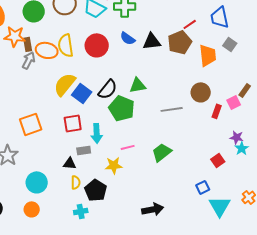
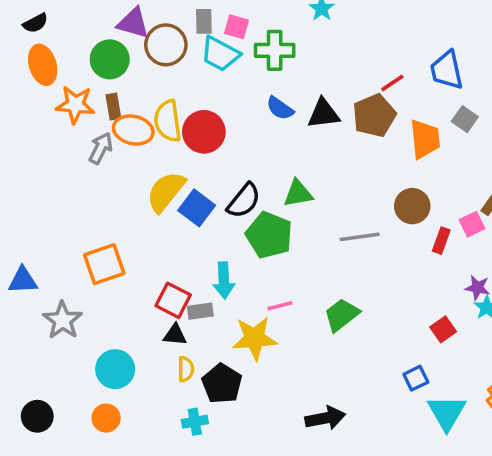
brown rectangle: (28, 44) -> (113, 106), moved
red circle: (97, 45) -> (204, 132), moved
red square: (73, 123) -> (173, 300), moved, turned 36
yellow star: (114, 165) -> (255, 338), size x1.4

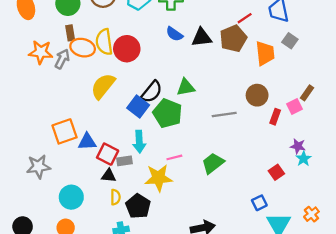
orange star: (75, 105) -> (41, 52), moved
blue square: (197, 208) -> (138, 106), moved
blue triangle: (23, 280) -> (87, 142), moved
gray star: (63, 320) -> (38, 167), turned 30

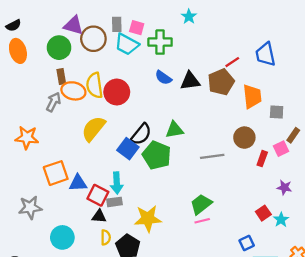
gray square: (290, 41) -> (277, 112), moved, turned -32
orange star: (41, 52) -> (27, 138), moved
cyan arrow: (139, 142) -> (117, 183), moved
pink line: (174, 157) -> (202, 221), moved
cyan star: (304, 159) -> (281, 220), moved

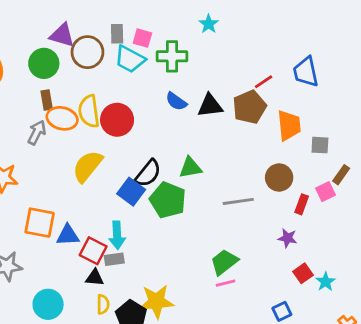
orange square: (56, 173) -> (40, 223), turned 30
purple star: (284, 187) -> (288, 238), moved
yellow star: (148, 219) -> (157, 301), moved

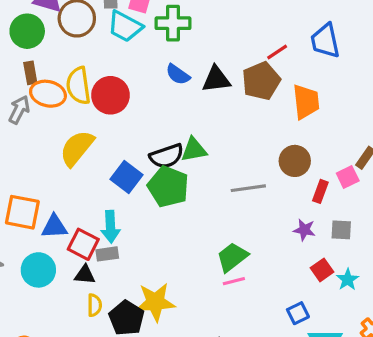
gray square: (320, 145) -> (341, 230), moved
black semicircle: (148, 173) -> (167, 156), moved, turned 32
cyan circle: (48, 304) -> (38, 270), moved

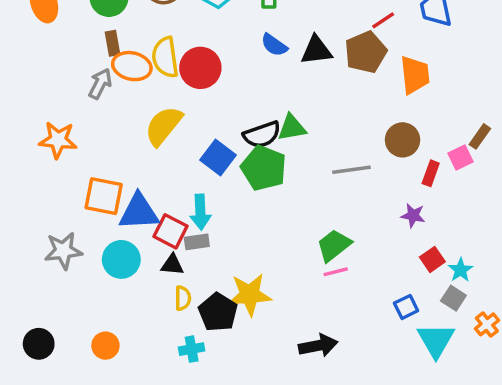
blue triangle: (54, 227) -> (139, 212), size x1.4
gray square: (341, 230) -> (453, 298), moved, turned 30

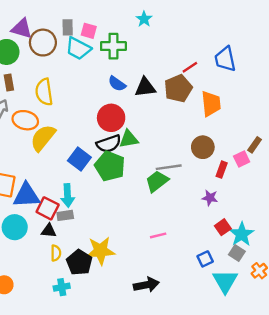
orange ellipse: (132, 66) -> (25, 120), moved
red circle: (200, 68) -> (111, 118), moved
green trapezoid: (334, 245) -> (157, 181), moved
cyan star: (461, 270) -> (242, 234), size x1.5

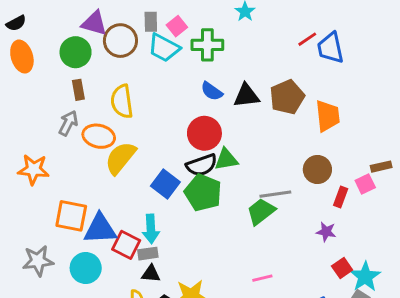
pink square: (89, 31) -> (177, 26), turned 35
blue trapezoid: (225, 59) -> (330, 48), moved
red line: (190, 67) -> (307, 39), moved
brown rectangle: (255, 145) -> (381, 167), turned 42
black triangle: (49, 231) -> (151, 274), moved

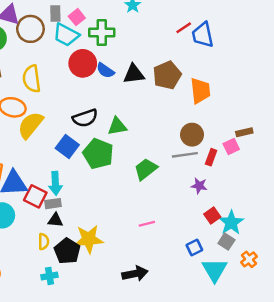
red circle: (204, 133) -> (83, 63), moved
black semicircle: (202, 165) -> (85, 118), moved
gray line: (275, 194) -> (185, 155), moved

